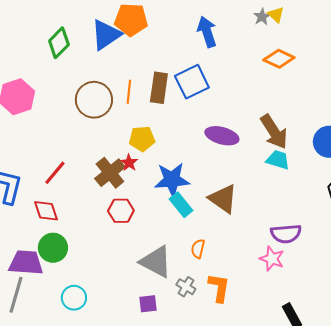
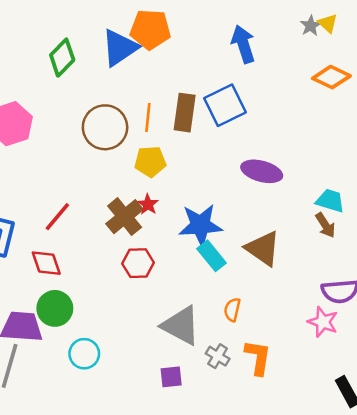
brown arrow: (274, 132) -> (325, 225), moved, size x0.6
yellow pentagon: (142, 139) -> (150, 162), moved
cyan circle: (74, 298) -> (84, 354), moved

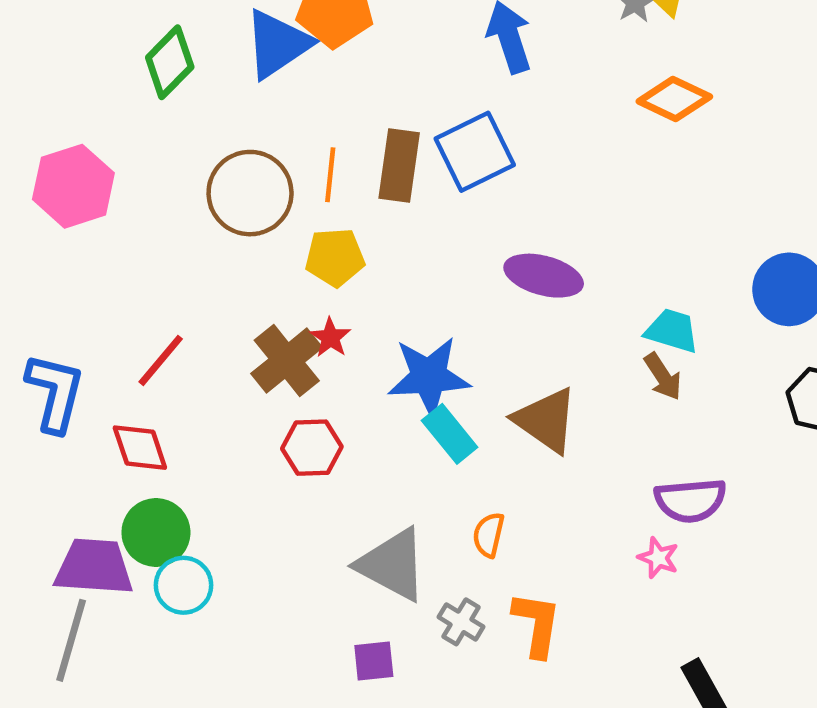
pink star: (323, 322) -> (658, 558), size x0.7
cyan circle: (84, 354) -> (183, 585), moved

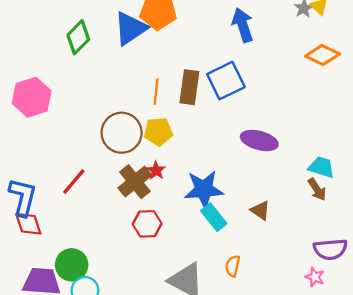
brown circle: (250, 193) -> (122, 133), moved
brown triangle: (546, 420) -> (260, 210), size x0.6
red diamond: (140, 448) -> (28, 224), moved

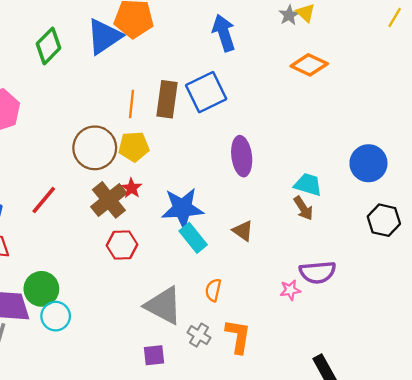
purple ellipse: (259, 140) -> (242, 156), turned 68
pink star: (315, 277) -> (290, 290), moved, turned -30

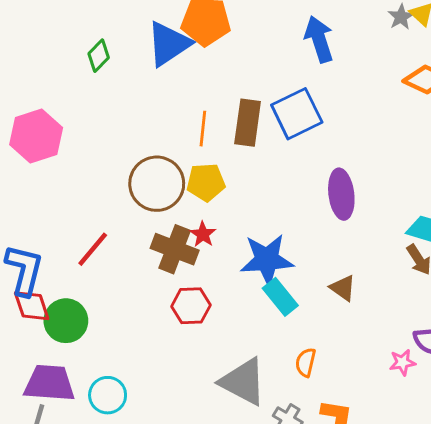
green diamond: (49, 46) -> (99, 56), size x0.7
brown cross: (109, 200) -> (175, 249), turned -30
green circle: (41, 289) -> (66, 321), moved

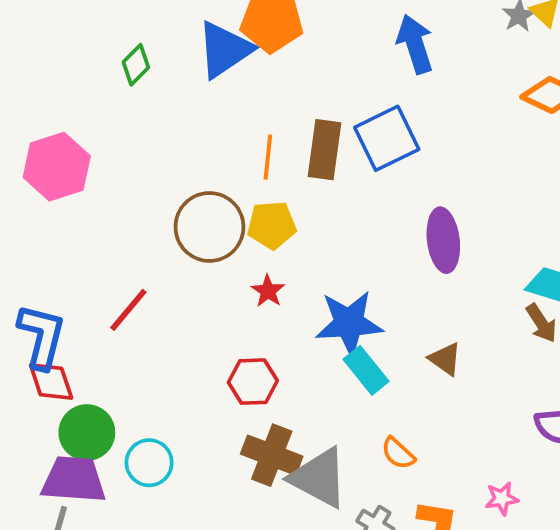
brown cross: (175, 249) -> (272, 455), moved
green circle: (66, 321) -> (87, 433), moved
orange semicircle: (306, 362) -> (398, 453), turned -60
pink star: (402, 362) -> (502, 499), moved
cyan circle: (108, 395) -> (149, 463), moved

